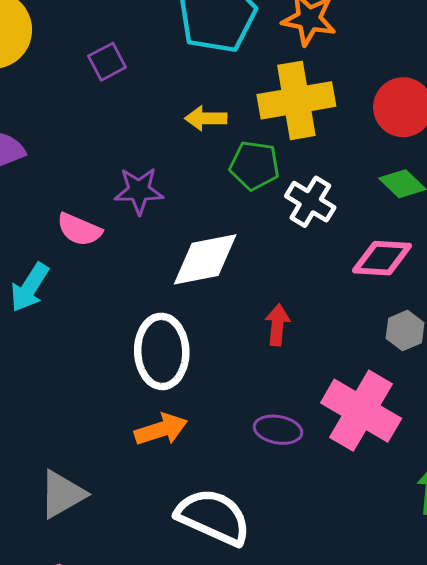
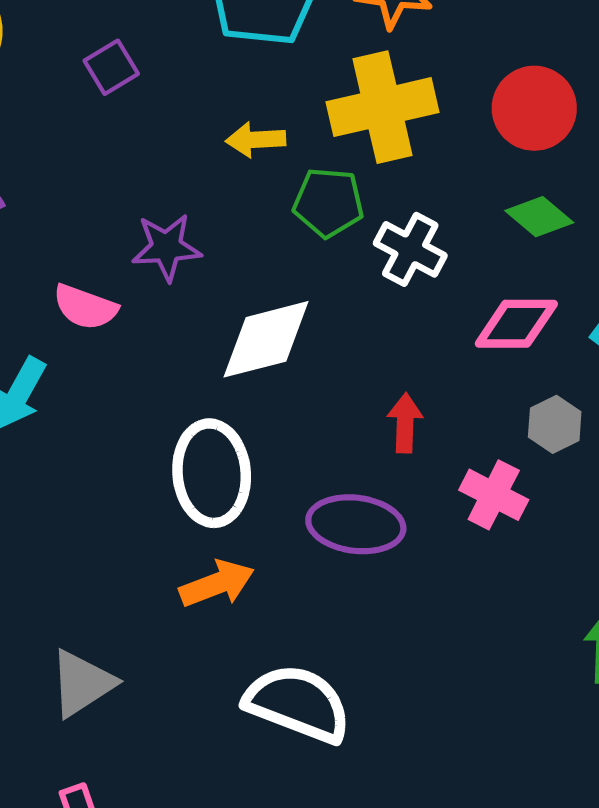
red arrow: (277, 325) -> (405, 423), moved
pink cross: (361, 411) -> (494, 495), moved, size x0.6
purple ellipse: (278, 430) -> (356, 524), moved, size x1.4

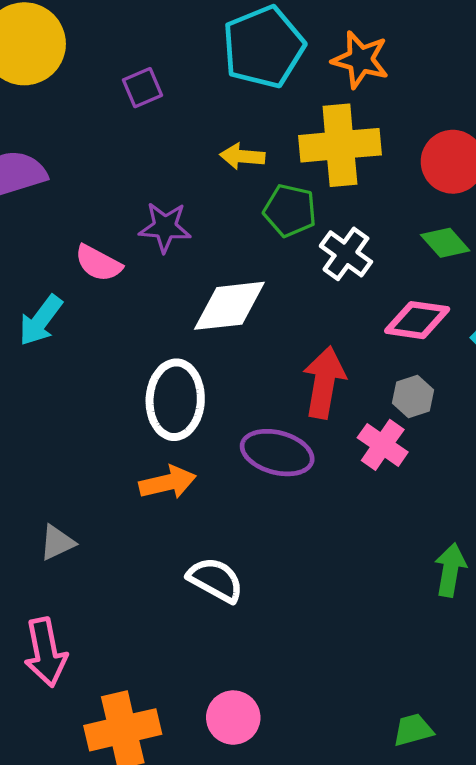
red arrow: (405, 423) -> (324, 382), size x1.6
gray hexagon: (555, 424) -> (413, 396), moved
gray triangle: (82, 683) -> (57, 543), size x0.7
white semicircle: (298, 703) -> (215, 580), size x0.7

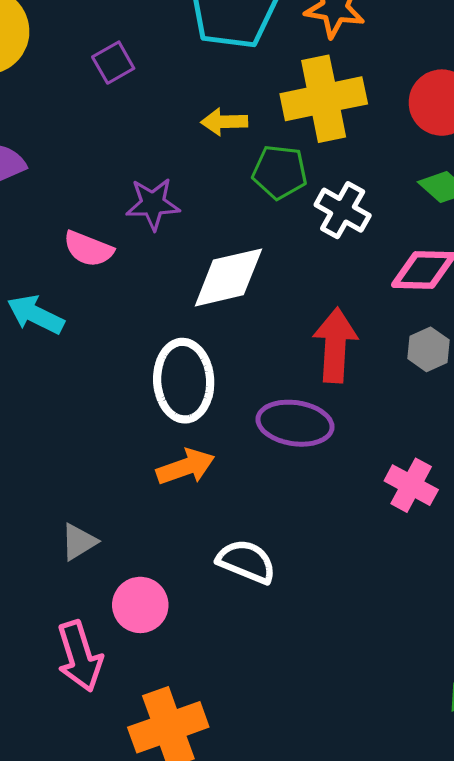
cyan arrow: (41, 320) -> (36, 315), turned 86
pink cross: (383, 445) -> (411, 485), moved
pink circle: (233, 718) -> (140, 605), moved

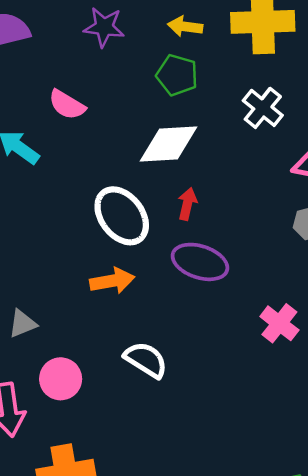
green pentagon: (280, 172) -> (177, 75), moved
purple star: (153, 204) -> (104, 27), moved
red arrow: (335, 345) -> (187, 204), moved, size x0.6
white ellipse: (184, 381) -> (122, 216), turned -44

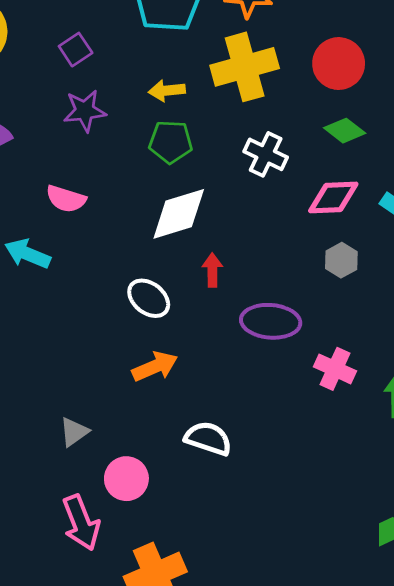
white ellipse: (122, 216) -> (149, 298), size x0.7
purple ellipse: (200, 262) -> (271, 321), moved

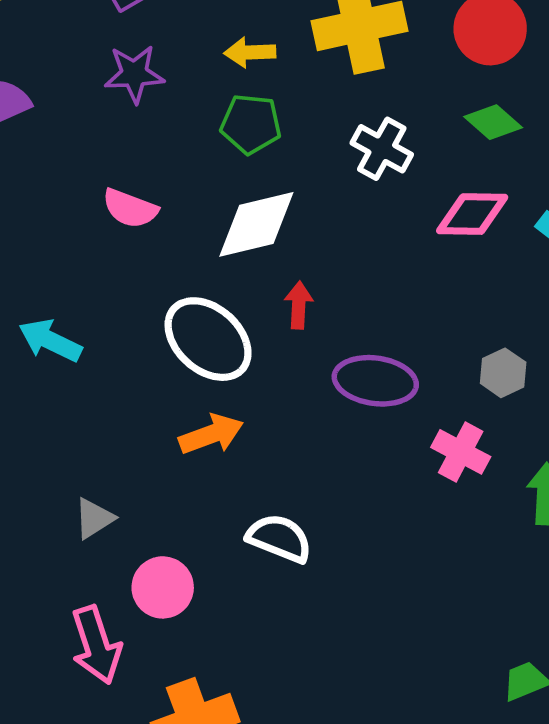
pink semicircle: (66, 199) -> (130, 208), moved
cyan arrow: (28, 254) -> (50, 341), moved
gray hexagon: (341, 260) -> (503, 373), moved
white ellipse: (149, 298) -> (208, 339), size x1.5

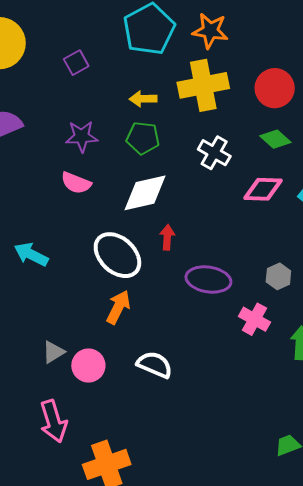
purple star: (134, 74) -> (82, 136), moved
orange arrow: (211, 434) -> (118, 307), turned -44
pink circle: (163, 587) -> (88, 366), moved

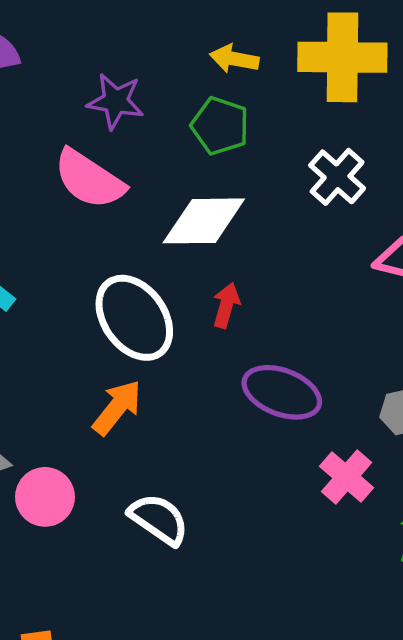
pink semicircle: (76, 183) -> (89, 179), size x1.4

